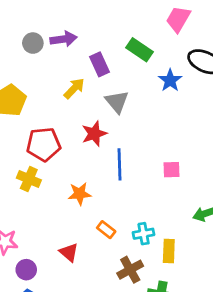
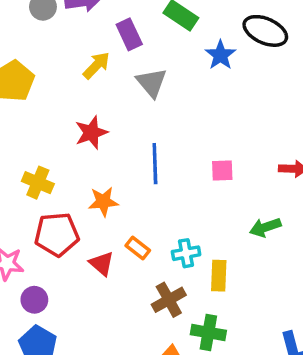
red star: (94, 134) -> (91, 133), moved
red pentagon: (44, 144) -> (57, 234), moved
red triangle: (69, 252) -> (102, 264), moved

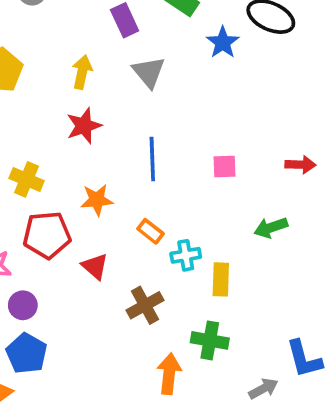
yellow arrow: (96, 65) -> (82, 72), moved, turned -32
orange rectangle: (138, 248) -> (151, 231), moved
brown cross: (169, 300) -> (145, 305), moved

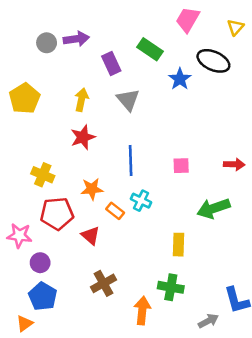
green arrow: (271, 228) -> (213, 208), size x1.4
orange rectangle: (151, 231) -> (115, 211), moved
cyan cross: (186, 255) -> (141, 201), moved, turned 36
brown cross: (145, 305) -> (103, 283), moved

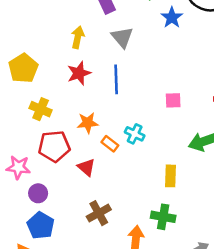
yellow pentagon: (25, 98) -> (23, 68), moved
blue line: (131, 161) -> (116, 79), moved

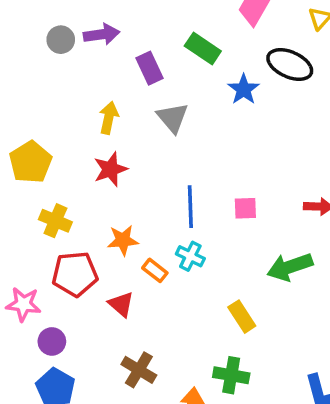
blue line: (116, 79) -> (190, 207), moved
yellow rectangle: (171, 176) -> (242, 317), turned -35
brown cross: (99, 213) -> (139, 370), turned -30

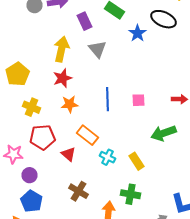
yellow arrow: (109, 118) -> (62, 49), size x1.4
orange star: (123, 240) -> (70, 104), moved
cyan cross: (190, 256) -> (108, 157), moved
orange rectangle: (155, 270) -> (88, 135), size x1.5

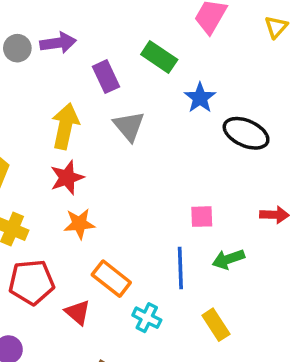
black ellipse: (164, 19) -> (246, 133), moved
blue line: (108, 99) -> (180, 268), moved
green arrow: (164, 133) -> (228, 259), moved, size x0.7
yellow rectangle: (136, 161) -> (216, 325), moved

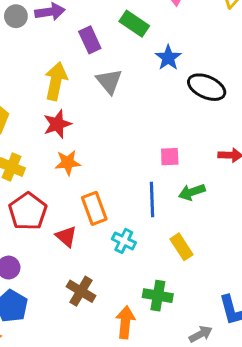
orange rectangle: (111, 279) -> (94, 208), turned 32
red pentagon: (32, 282) -> (28, 211), turned -30

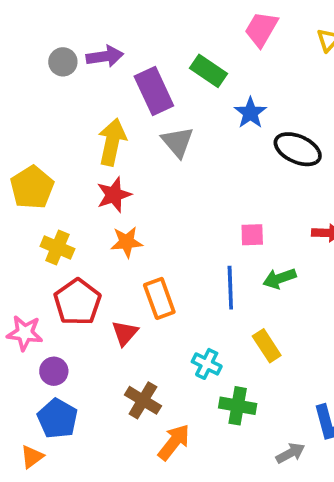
purple rectangle: (90, 40) -> (154, 91), size x1.4
red triangle: (66, 236) -> (125, 333), turned 30
cyan cross: (124, 241) -> (207, 364), moved
orange arrow: (125, 322) -> (174, 442), moved, turned 32

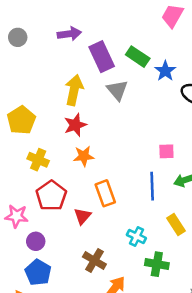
gray circle: (63, 62) -> (18, 37), moved
green rectangle: (208, 71) -> (138, 57), moved

